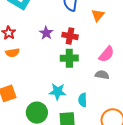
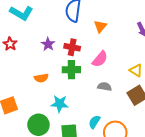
orange semicircle: (12, 53) -> (41, 78), moved
pink semicircle: (106, 54) -> (100, 59), moved
cyan semicircle: (83, 100) -> (94, 122), moved, turned 32

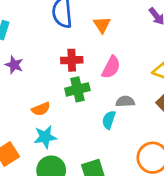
purple star: (48, 44) -> (14, 65), moved
cyan star: (60, 104) -> (45, 137), moved
cyan semicircle: (94, 122) -> (109, 120), moved

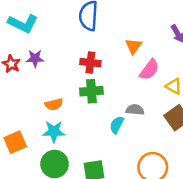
orange triangle: (102, 25) -> (133, 46), moved
purple star: (14, 65) -> (35, 58), turned -30
pink semicircle: (111, 67) -> (149, 70), moved

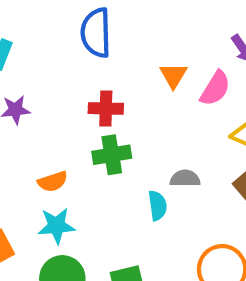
pink semicircle: (149, 70) -> (215, 88), moved
cyan semicircle: (117, 125) -> (158, 206), turned 150

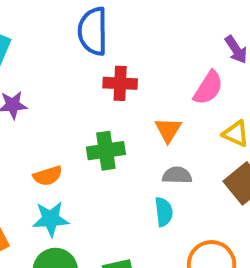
orange triangle: (173, 75) -> (168, 130), moved
red cross: (106, 108) -> (120, 83), moved
cyan semicircle: (158, 206) -> (164, 212), moved

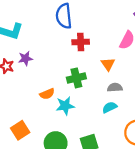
cyan semicircle: (164, 212) -> (110, 107), turned -104
cyan star: (51, 219) -> (65, 106), moved

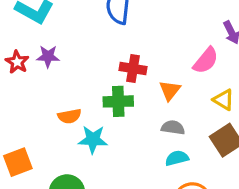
red cross: (81, 42) -> (133, 68), moved
cyan semicircle: (110, 107) -> (177, 158), moved

